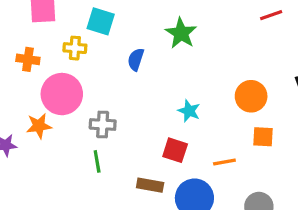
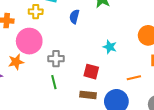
red square: (175, 150) -> (91, 72), moved

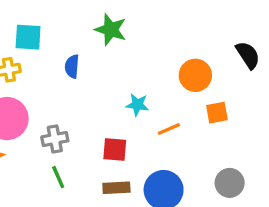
orange line: (134, 78) -> (169, 129), moved

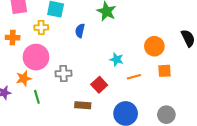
red square: (115, 149) -> (99, 85), turned 35
green line: (58, 177) -> (37, 97), moved
brown rectangle: (116, 188) -> (83, 105), moved

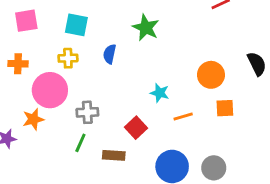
yellow cross: (41, 27) -> (68, 58), moved
green line: (37, 97) -> (80, 143), moved, turned 40
gray circle: (166, 115) -> (214, 168), moved

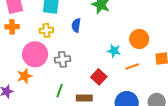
orange cross: (18, 64) -> (12, 27), moved
orange circle: (211, 75) -> (139, 39), moved
gray cross: (87, 112) -> (62, 59), moved

